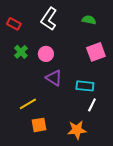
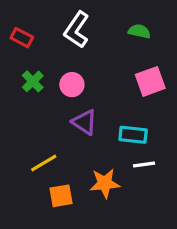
white line: (92, 105) -> (144, 164), turned 56
orange star: (77, 130) -> (105, 183), moved

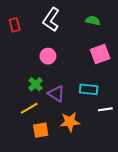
red rectangle: (22, 38) -> (15, 25), turned 48
green cross: (33, 81) -> (35, 84), moved
purple triangle: (84, 122) -> (56, 94), moved
white line: (144, 164) -> (105, 109), moved

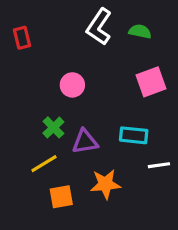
white L-shape: (51, 20) -> (99, 27), moved
purple triangle: (56, 94) -> (85, 142), turned -42

